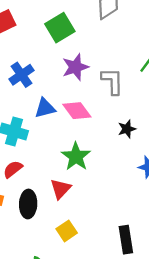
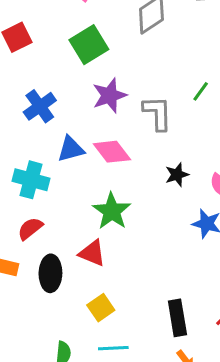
red triangle: (61, 189) -> (92, 253), turned -50

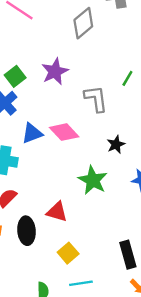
green square: (89, 45) -> (15, 76), moved, size x0.7
purple star: (109, 95) -> (55, 71), moved
green star: (112, 211) -> (93, 180), moved

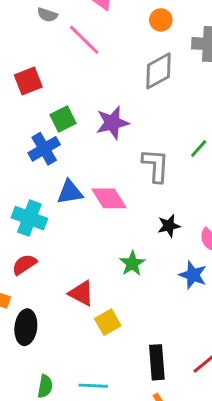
green star: (93, 180) -> (132, 264), size x0.7
black ellipse: (27, 231) -> (26, 327), moved
yellow square: (68, 253) -> (108, 322), moved

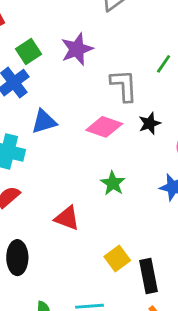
pink diamond: (109, 198) -> (104, 127), moved, turned -32
black star: (169, 226) -> (150, 123), moved
yellow square: (108, 322) -> (117, 258), moved

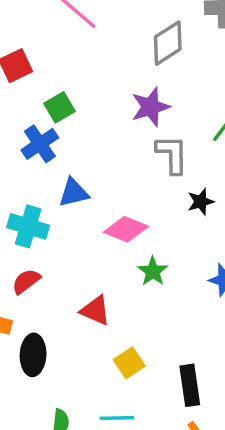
purple star: (77, 49) -> (150, 107), moved
pink diamond: (104, 127) -> (126, 229), moved
yellow square: (117, 258) -> (129, 363), moved

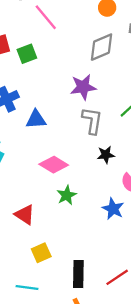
green square: (60, 107) -> (27, 54), moved
blue triangle: (74, 193) -> (36, 119), moved

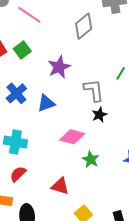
purple star: (83, 87) -> (59, 67), moved
black star: (106, 155) -> (99, 115), moved

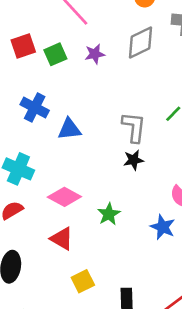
purple star: (59, 67) -> (95, 54), moved, size x0.7
blue cross: (16, 93) -> (35, 107), turned -35
pink diamond: (72, 137) -> (64, 197), moved

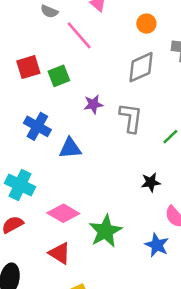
purple star: (95, 54) -> (93, 104), moved
gray L-shape: (134, 127) -> (131, 118), moved
black star: (133, 160) -> (151, 182), moved
green star: (109, 214) -> (105, 231), size x1.5

